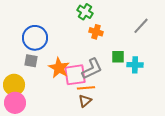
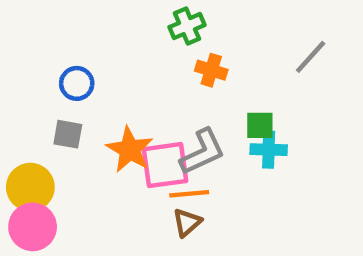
green cross: (85, 12) -> (187, 26), turned 35
blue circle: (35, 38) -> (77, 83), size x0.6
cyan cross: (135, 65) -> (269, 150), moved

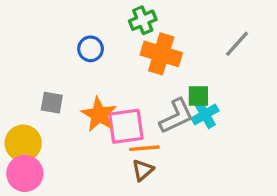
orange cross: (211, 70) -> (161, 54), size x1.6
blue circle: (77, 83) -> (91, 49), moved
cyan cross: (269, 150) -> (205, 115), turned -32
gray L-shape: (202, 152) -> (176, 116), moved

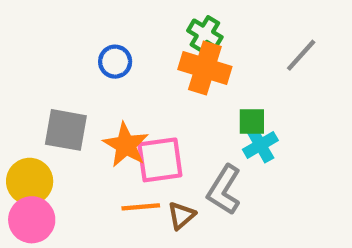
green cross: (143, 20) -> (205, 34), moved, turned -36
gray square: (52, 103) -> (66, 130), size x1.5
gray L-shape: (176, 116) -> (224, 190), moved, turned 147
orange line: (144, 148) -> (141, 207), moved

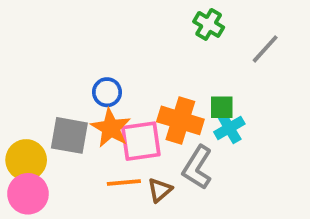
green cross: (205, 34) -> (209, 24), moved
blue circle: (115, 62) -> (107, 92), moved
orange cross: (205, 68) -> (180, 120), moved
gray square: (66, 130) -> (69, 135), moved

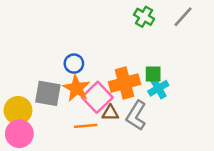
gray line: (265, 49) -> (183, 17), moved
orange cross: (180, 120) -> (125, 83), turned -32
pink square: (141, 141) -> (97, 97), turned -36
brown triangle: (160, 190) -> (110, 113), moved, turned 42

